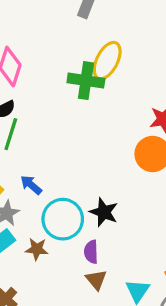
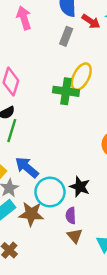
blue arrow: (31, 185) -> (27, 167), size x1.5
brown star: (37, 249) -> (31, 214), size x1.5

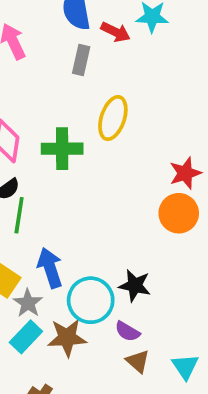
green cross: (66, 91) -> (62, 149), moved
blue arrow: (27, 167) -> (50, 268), turned 40
purple semicircle: (71, 216) -> (127, 331), turned -49

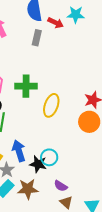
yellow ellipse: (113, 118) -> (51, 105), moved
black star: (135, 286) -> (38, 164), moved
cyan circle: (91, 300) -> (49, 157), moved, size x0.7

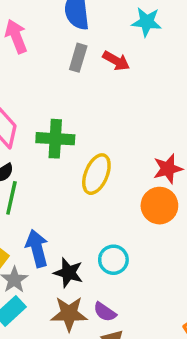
red arrow: (56, 23) -> (116, 61), moved
cyan circle: (49, 157) -> (113, 260), moved
brown star: (28, 189) -> (69, 314), moved

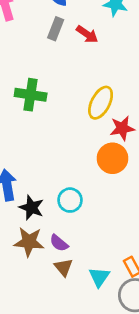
yellow ellipse: (96, 174) -> (101, 103), moved

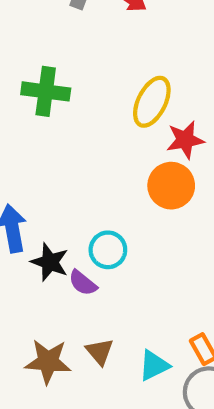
brown star: (29, 242) -> (48, 362), moved
purple semicircle: (59, 243) -> (83, 283), moved
cyan triangle: (99, 277) -> (154, 365), turned 30

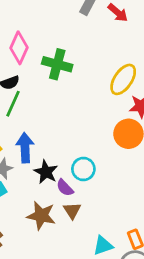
brown triangle: (100, 352) -> (72, 211), moved
brown star: (48, 362) -> (41, 216), moved

